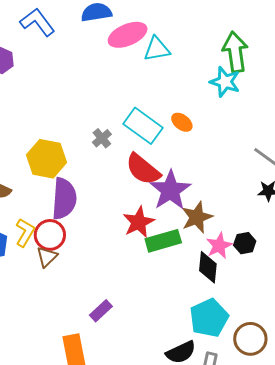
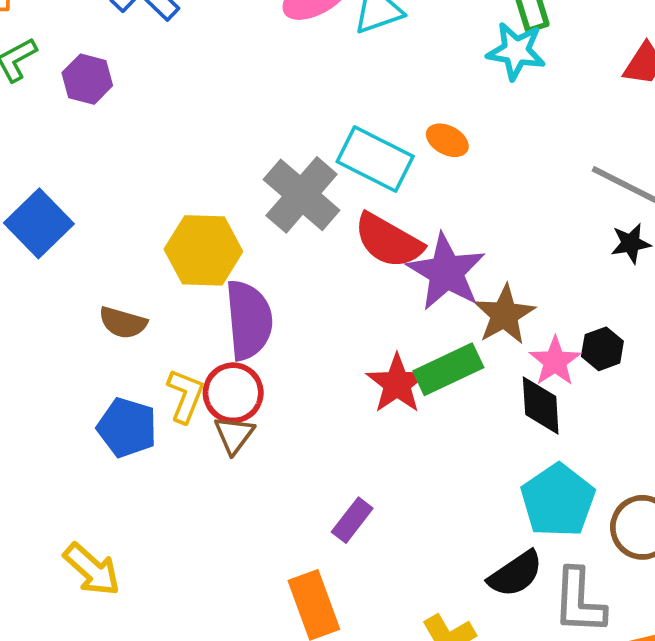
gray cross: (102, 138) -> (302, 195), size x2.0
red star: (139, 222) -> (397, 384), moved

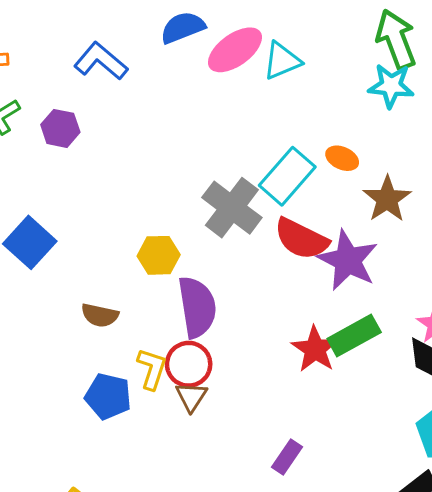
cyan rectangle: (375, 159) -> (287, 176), turned -72
yellow hexagon: (203, 250) -> (159, 255), size x0.7
brown star: (504, 315) -> (387, 199), moved

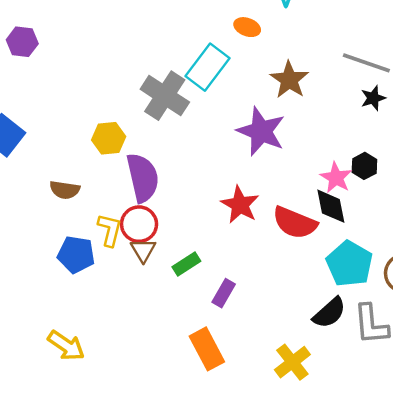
orange ellipse: (342, 158) -> (247, 27), moved
red semicircle: (301, 239) -> (295, 223), moved
green rectangle: (354, 335) -> (186, 264), moved, size x0.7

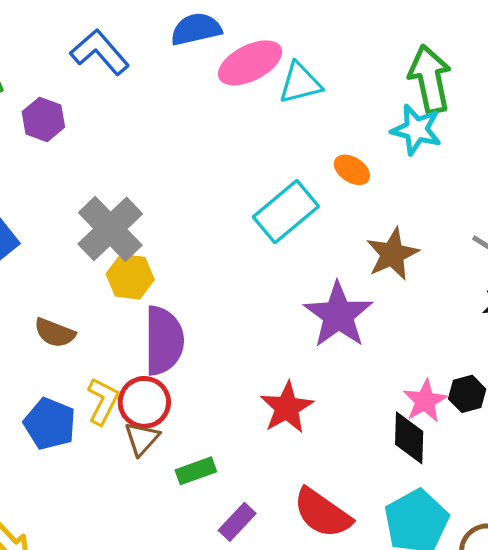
gray cross: (165, 96) -> (110, 229), moved
red semicircle: (295, 223) -> (322, 513), moved

